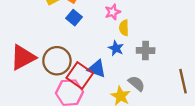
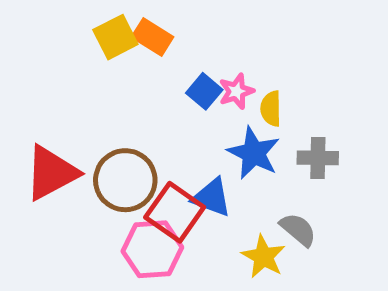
pink star: (113, 12) -> (236, 91), moved
blue square: (74, 18) -> (204, 91), moved
blue star: (116, 48) -> (254, 153), size x1.5

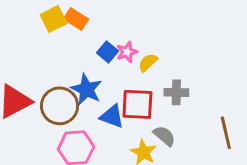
yellow semicircle: (271, 109) -> (148, 62), turned 48
blue star: (254, 153) -> (86, 89), moved
red square: (175, 212) -> (137, 104), moved, turned -32

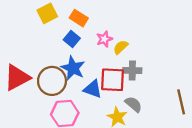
orange rectangle: (76, 19) -> (79, 18), moved
blue square: (107, 52) -> (72, 39), moved
gray cross: (176, 92) -> (132, 70), moved

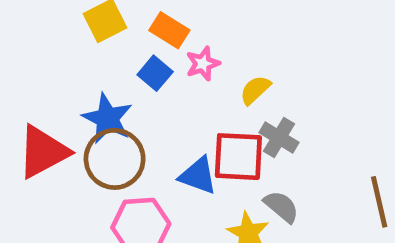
pink star: (104, 39) -> (203, 64), moved
blue star: (73, 68) -> (107, 118), moved
gray cross: (132, 70) -> (279, 138), turned 30

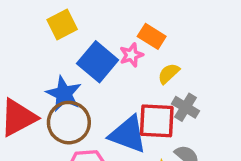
orange rectangle: (169, 30) -> (152, 36), moved
blue square: (155, 73) -> (98, 62), size x1.6
blue triangle: (198, 176) -> (128, 134), size x1.4

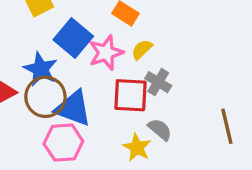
pink star: (131, 55) -> (106, 53), moved, size x1.5
blue triangle: (128, 134) -> (73, 108), moved

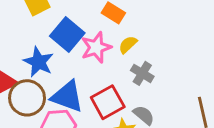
red square: (130, 95) -> (108, 102), moved, turned -32
brown circle: (45, 97) -> (27, 98), moved

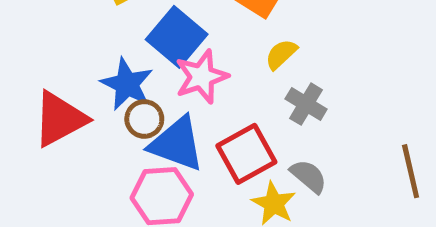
pink star: (96, 47) -> (202, 77), moved
brown circle: (27, 98) -> (144, 119), moved, size x0.6

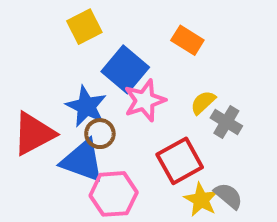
yellow semicircle: (281, 54) -> (203, 102), moved
blue triangle: (177, 144) -> (82, 161), moved
gray semicircle: (309, 176) -> (228, 196), moved

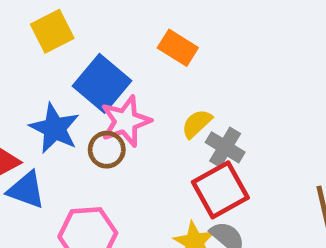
brown circle: (100, 134) -> (107, 150), moved
blue triangle: (82, 161) -> (26, 190), moved, size x0.7
red square: (180, 161) -> (220, 190), moved

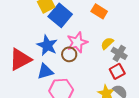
blue square: (102, 83) -> (60, 15), moved
blue triangle: (26, 190) -> (45, 71), moved, turned -36
red square: (220, 190) -> (117, 71), size x0.7

